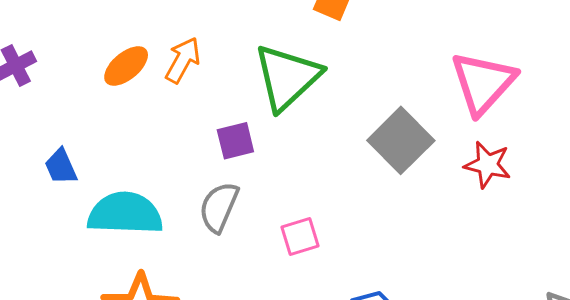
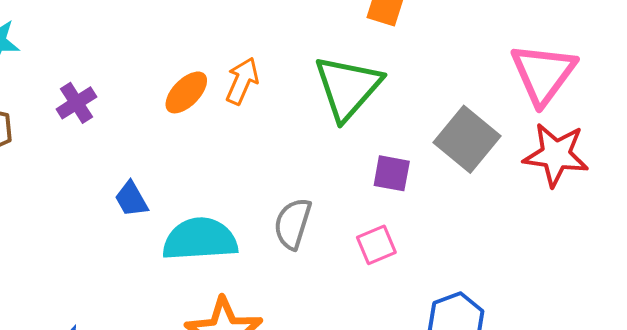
purple square: (235, 141) -> (392, 173), moved, turned 30
red star: (488, 165) -> (556, 155), size x1.4

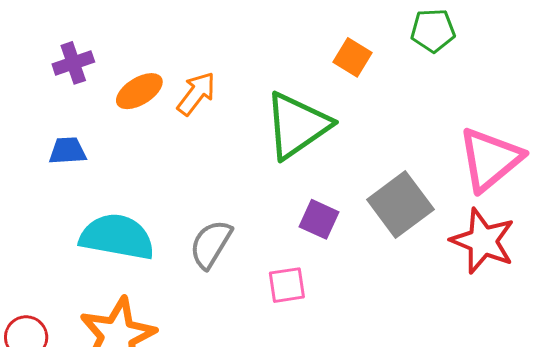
purple cross: (76, 103) -> (73, 63), moved
blue trapezoid: (131, 199) -> (68, 151), moved, turned 102

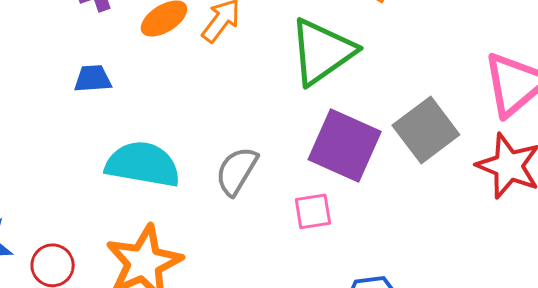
purple square: (319, 219) -> (345, 145), size x1.8

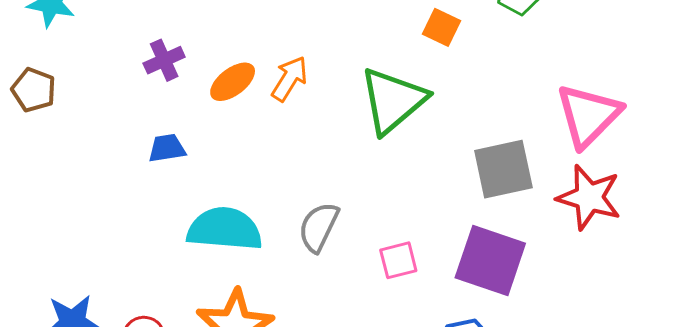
gray square: (426, 130) -> (503, 169), turned 30
purple square: (345, 145) -> (490, 260), moved

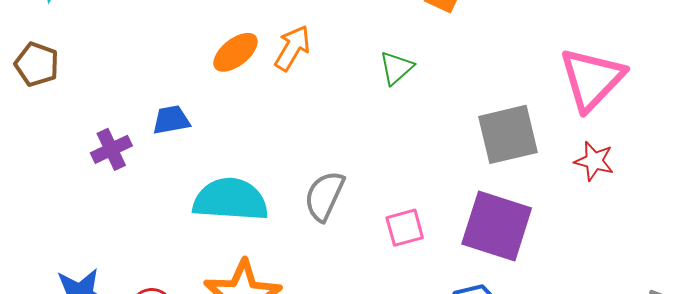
purple cross: (164, 60) -> (111, 149), moved
green triangle: (393, 100) -> (396, 68), size x0.5
red star: (589, 197) -> (594, 161), size x0.6

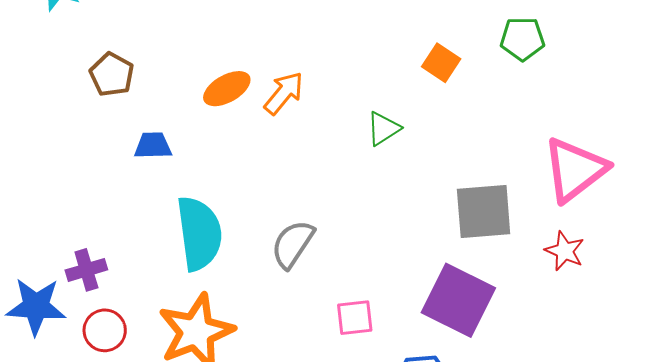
brown pentagon: (37, 64) -> (112, 75), moved
purple cross: (111, 149) -> (86, 270), moved
cyan semicircle: (230, 200) -> (199, 233), turned 70
pink square: (405, 228) -> (355, 318), moved

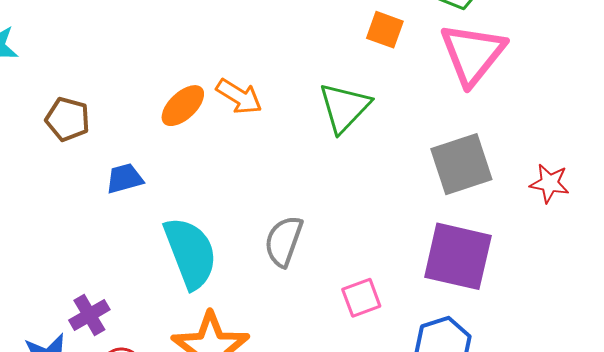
orange arrow: (284, 93) -> (239, 96), turned 96
green triangle: (383, 129) -> (344, 107), size x1.5
pink triangle: (575, 170) -> (473, 54), moved

